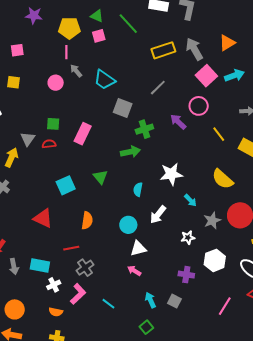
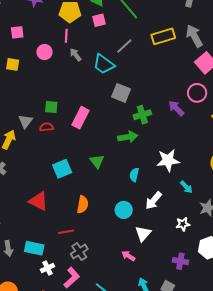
pink circle: (56, 83) -> (44, 52), moved
gray line: (158, 88) -> (124, 46), moved
white triangle: (138, 248) -> (143, 234), moved, turned -36

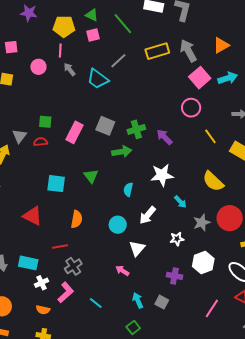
gray square: (121, 93) -> (105, 126), moved
purple arrow: (176, 108) -> (164, 137), moved
cyan square: (62, 169) -> (56, 184), turned 30

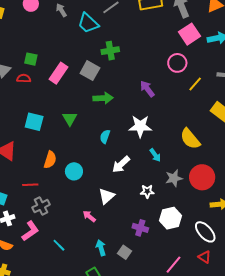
green cross: (136, 129) -> (110, 51), moved
yellow line: (210, 136) -> (195, 84), moved, turned 70
cyan circle: (118, 225) -> (74, 171), moved

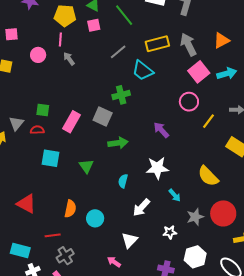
cyan trapezoid: (88, 23) -> (143, 70), moved
cyan square: (34, 122) -> (51, 158), moved

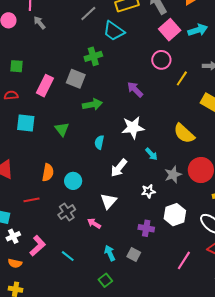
green square: (43, 110) -> (16, 66), moved
gray cross: (65, 256) -> (67, 212), moved

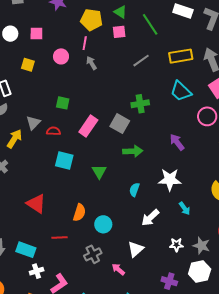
cyan trapezoid: (114, 31) -> (181, 91), moved
gray star: (173, 175) -> (201, 246), moved, turned 30

